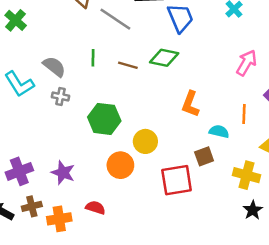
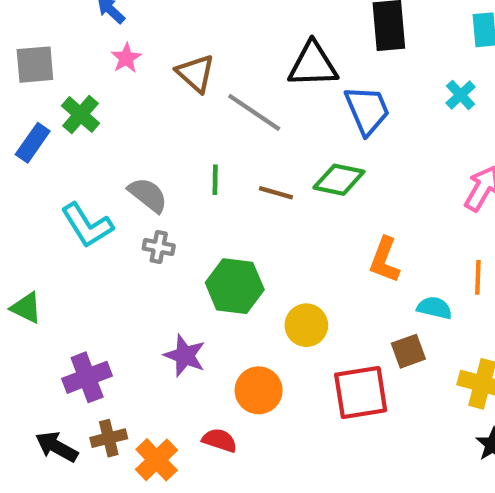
orange circle: (120, 165) -> (259, 390), moved
purple star: (63, 173) -> (185, 356), moved
orange cross: (59, 219) -> (157, 460), turned -35

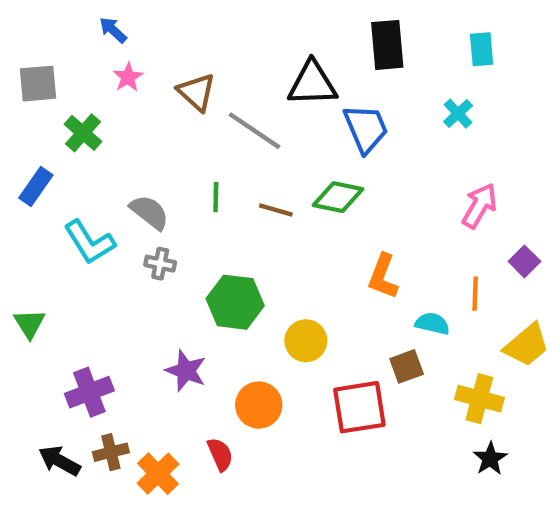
blue rectangle: (33, 143) -> (36, 186), moved
green triangle: (26, 308) -> (29, 324), turned 32
red semicircle: (219, 440) -> (220, 454), turned 48

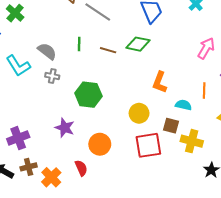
yellow circle: (306, 341) -> (139, 113), moved
brown square: (407, 366) -> (171, 126), turned 35
yellow cross: (479, 399) -> (192, 141), moved

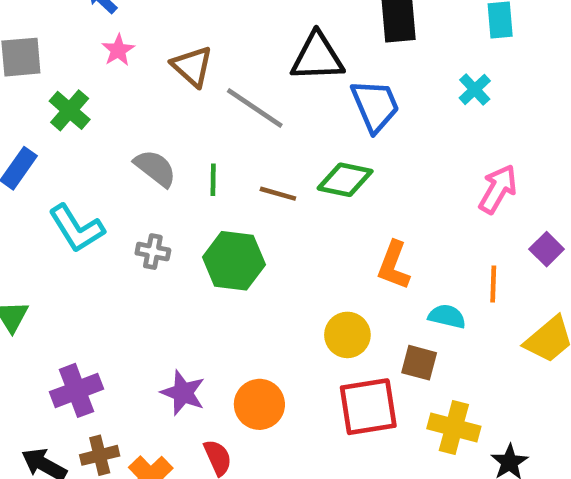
gray semicircle: (47, 51) -> (155, 168), moved
green hexagon: (88, 95) -> (234, 261), moved
purple star: (65, 128) -> (183, 393), moved
yellow cross: (192, 141) -> (454, 428), moved

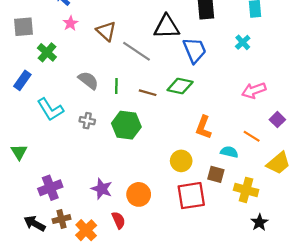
pink arrow: (498, 189) -> (254, 90), turned -140
orange line: (493, 284) -> (252, 136), turned -60
yellow cross: (454, 428) -> (246, 190), moved

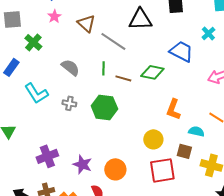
blue trapezoid: (195, 50) -> (181, 51), moved, turned -40
green line: (116, 86) -> (103, 68), moved
purple cross: (50, 188) -> (47, 156), moved

